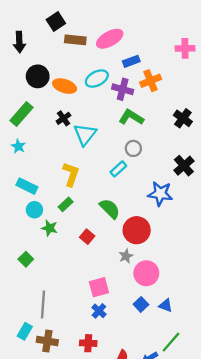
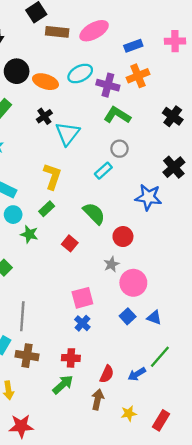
blue rectangle: (131, 61) -> (133, 46), moved
red circle: (137, 230) -> (123, 237), size x0.7

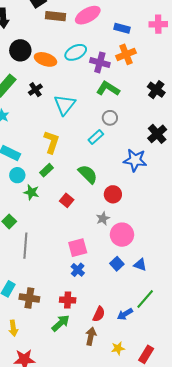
blue rectangle: (133, 46) -> (122, 28), turned 35
black cross: (44, 116) -> (35, 90), moved
gray line: (22, 316) -> (25, 246), moved

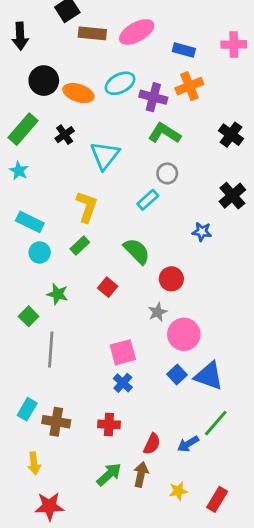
blue star: (135, 160) -> (202, 232), size x0.6
green star: (31, 192) -> (58, 294), moved
blue triangle: (140, 265) -> (209, 376), size x1.6
green arrow: (61, 323) -> (109, 474), moved

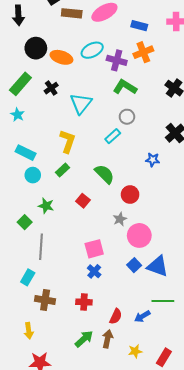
cyan rectangle: (27, 409) -> (28, 277), moved
green line: (216, 423) -> (163, 301), turned 50

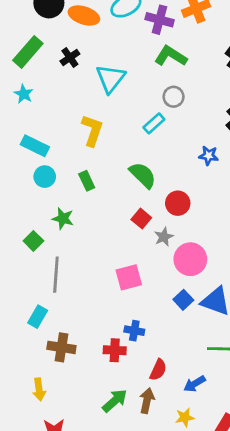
green rectangle: (62, 170) -> (87, 181), moved, turned -72
red square: (83, 201) -> (141, 219), moved
blue cross: (94, 271) -> (134, 331), moved, turned -32
blue arrow: (142, 316) -> (195, 384), moved

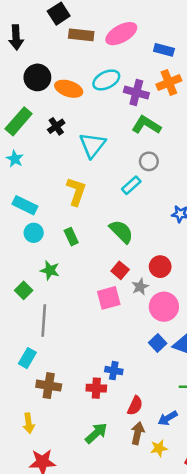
red circle: (178, 203) -> (160, 267), moved
pink square: (129, 277) -> (109, 298), moved
brown arrow: (147, 401) -> (138, 433), moved

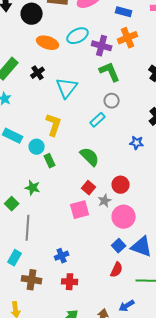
black circle: (37, 77) -> (32, 14), moved
green L-shape: (146, 125) -> (110, 72), turned 35
cyan circle: (34, 233) -> (37, 147), moved
blue cross: (114, 371) -> (62, 256), moved, turned -32
red semicircle: (135, 406) -> (117, 270), moved

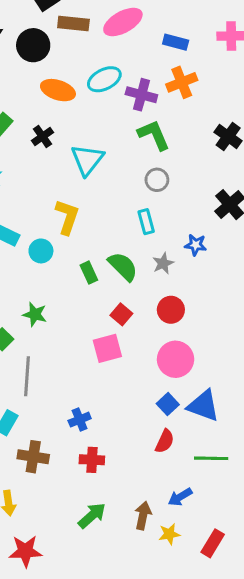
cyan rectangle: (98, 120) -> (146, 222), moved, turned -63
green rectangle: (50, 161) -> (89, 273), moved
gray star: (105, 201) -> (163, 263), moved

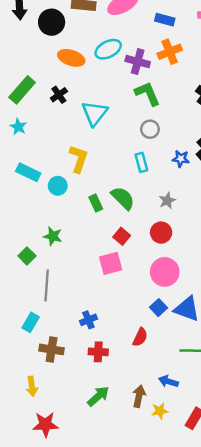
blue star: (196, 245) -> (181, 159), moved
gray star: (163, 263) -> (167, 201), moved
red semicircle: (165, 441) -> (140, 337), moved
blue arrow: (180, 497) -> (168, 381), turned 48

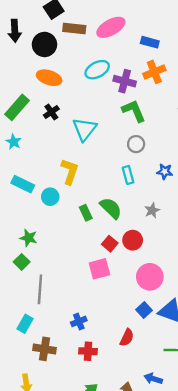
orange ellipse: (71, 58) -> (49, 78), moved
red circle: (161, 233) -> (133, 240), moved
green star: (53, 236) -> (28, 238), moved

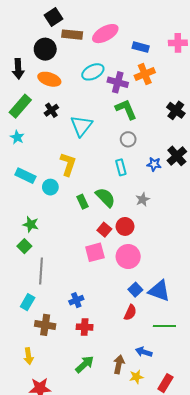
black arrow: (15, 31) -> (18, 69), moved
pink circle: (150, 277) -> (128, 257), moved
red semicircle: (127, 337) -> (130, 313), moved

